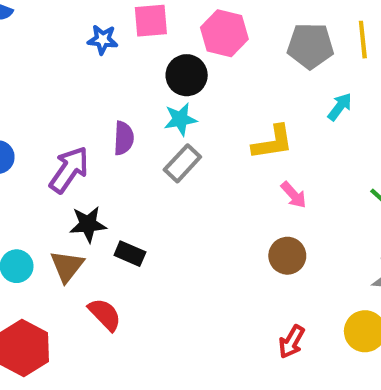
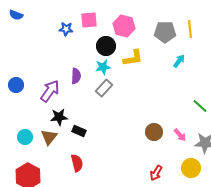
yellow L-shape: (273, 142) -> (133, 58), moved
pink arrow: (294, 195) -> (180, 135), moved
red semicircle: (105, 314) -> (77, 163), moved, turned 30

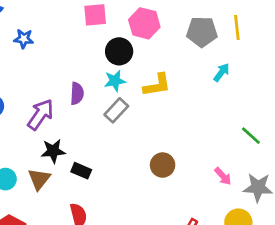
blue star: (66, 29) -> (24, 39), moved
yellow L-shape: (133, 58) -> (157, 85), moved
brown circle: (154, 132) -> (163, 165), moved

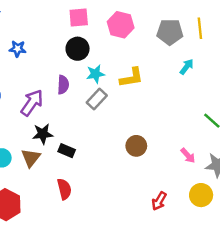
blue star: (24, 39) -> (18, 49), moved
black circle: (119, 51) -> (78, 49), moved

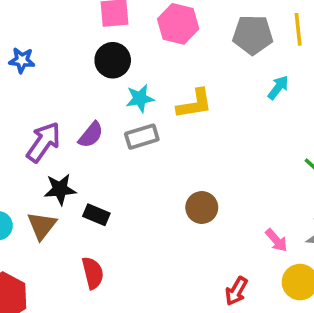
purple semicircle: (63, 85) -> (91, 135), moved, turned 36
gray rectangle: (97, 99) -> (142, 137), turned 30
pink arrow: (188, 155) -> (276, 240), moved

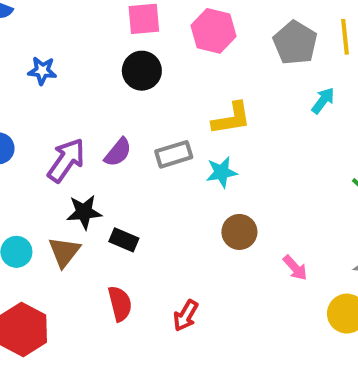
gray pentagon: (253, 35) -> (295, 43), turned 30
cyan star: (140, 98) -> (221, 172), moved
pink arrow: (276, 240) -> (295, 268), moved
red arrow: (236, 291) -> (186, 316), moved

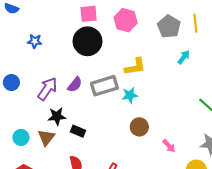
black circle: (142, 71) -> (88, 41), size x1.4
gray rectangle: (174, 154) -> (104, 86), size x1.4

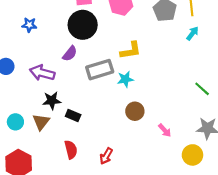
cyan arrow: (184, 57) -> (192, 33), moved
purple semicircle: (75, 85) -> (70, 54), moved
purple arrow: (47, 89) -> (42, 73), turned -110

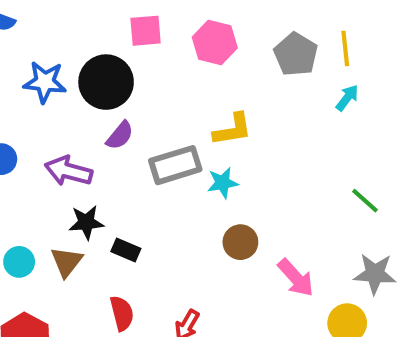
blue star: (29, 25) -> (45, 82), size x1.5
black circle: (83, 25) -> (106, 82), moved
pink arrow: (165, 130) -> (296, 278), size x1.5

